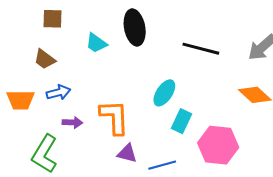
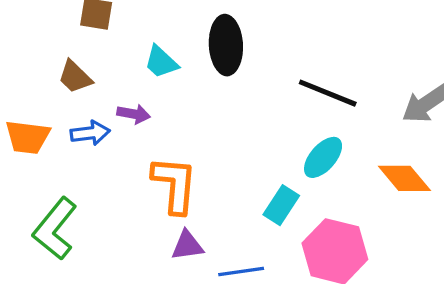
cyan ellipse: (164, 93) -> (323, 157), moved
purple arrow: (72, 122) -> (134, 114), moved
purple triangle: (127, 153) -> (187, 245), turned -30

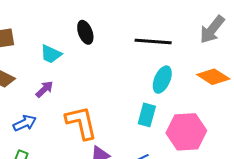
black ellipse: (226, 45) -> (85, 32), size x0.7
purple arrow: (134, 114) -> (44, 89), turned -36
blue arrow: (90, 133) -> (25, 123), moved

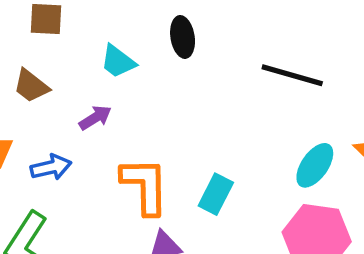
cyan ellipse: (162, 80) -> (315, 165), moved
cyan rectangle: (147, 115) -> (216, 194), moved

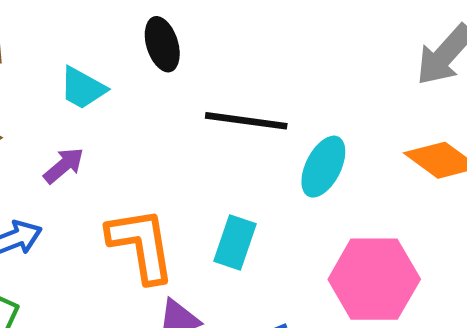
black line: (292, 75) -> (246, 121), moved
cyan ellipse: (315, 165) -> (323, 167), moved

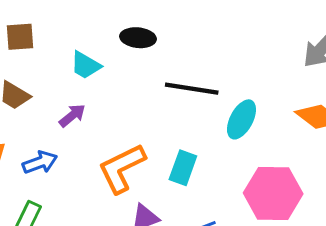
black ellipse: (162, 44) -> (138, 38), turned -68
orange L-shape: (141, 245) -> (122, 168), turned -108

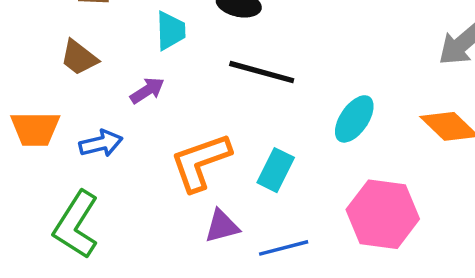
cyan trapezoid: (86, 65) -> (171, 31), turned -128
black line: (192, 89) -> (262, 72), moved

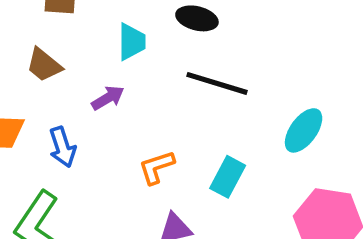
blue arrow: (101, 143) -> (62, 147), turned 84
orange L-shape: (201, 162) -> (157, 167), size x0.6

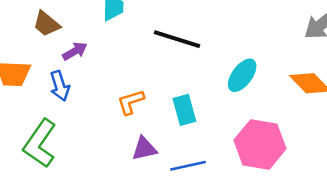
purple arrow: (108, 98) -> (75, 51), moved
cyan rectangle: (228, 177) -> (184, 110), turned -44

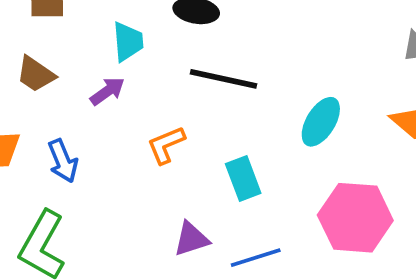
purple arrow: (75, 51) -> (107, 91), moved
orange L-shape: (131, 102) -> (166, 145), moved

